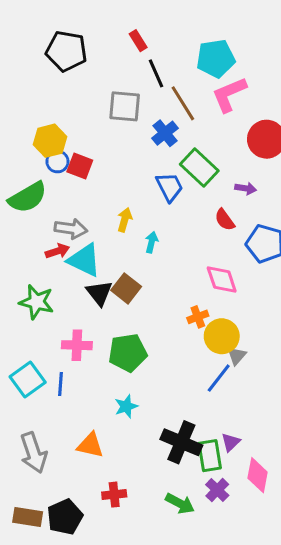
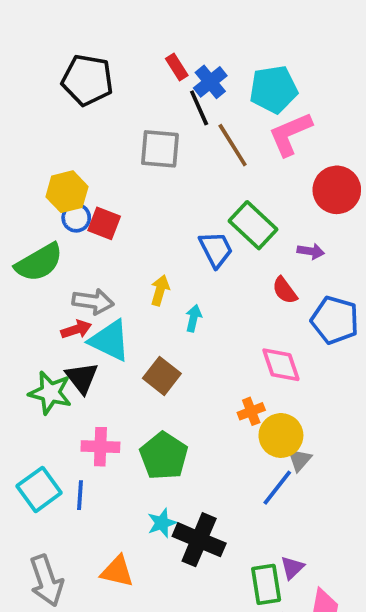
blue cross: (165, 133) -> (210, 82), moved
black triangle: (99, 293) -> (82, 378), moved
green pentagon: (128, 353) -> (164, 456), turned -30
black cross: (181, 442) -> (199, 540), moved

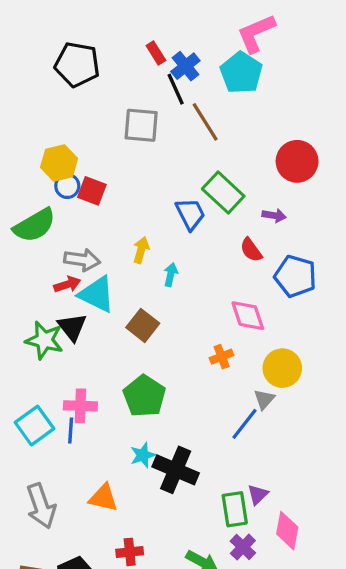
cyan pentagon: (274, 89) -> (241, 73), turned -30
pink L-shape: (290, 134) -> (256, 33), moved
yellow circle: (281, 435) -> (282, 368), moved
pink cross: (100, 447) -> (80, 406), moved

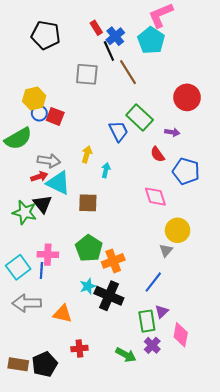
brown square: (143, 325) -> (88, 203), turned -36
orange cross: (222, 357) -> (113, 261), moved, size x1.5
blue line: (245, 424) -> (153, 282), moved
gray arrow: (41, 506) -> (27, 303), moved, turned 108

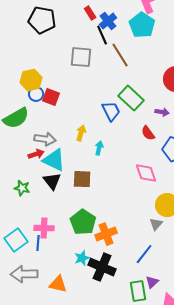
black triangle: (43, 204) -> (52, 181), moved
green star: (25, 212) -> (22, 188), size x0.7

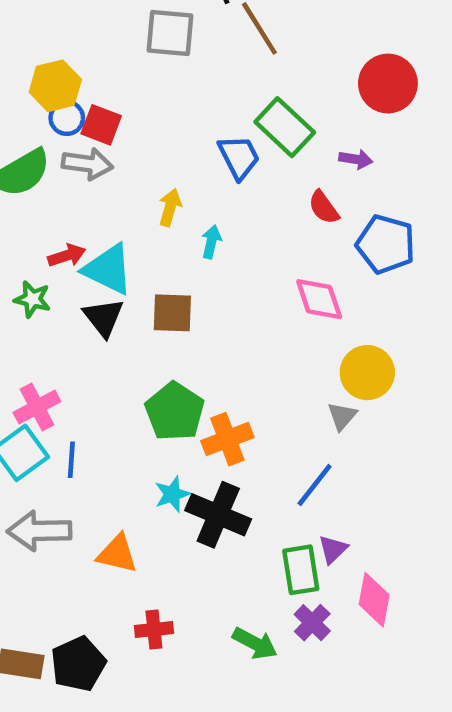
gray arrow: (45, 139) -> (87, 164), moved
green star: (22, 188) -> (32, 299), moved
pink cross: (44, 228) -> (37, 407), moved, turned -30

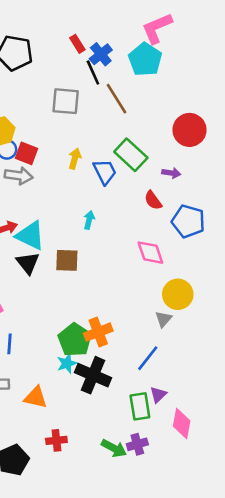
yellow arrow: (170, 207) -> (75, 159), moved
green pentagon: (175, 412) -> (75, 340), moved
purple cross: (312, 623) -> (137, 444), moved, turned 30

